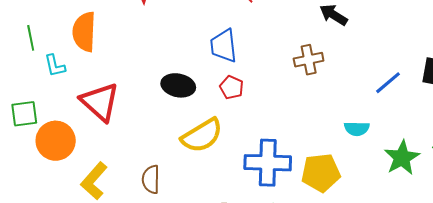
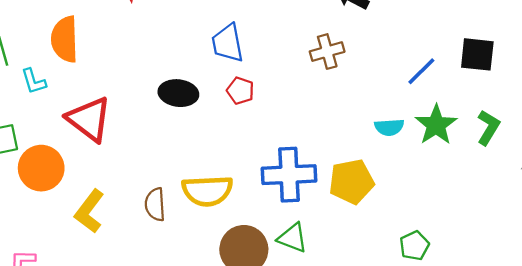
yellow semicircle: (202, 136) -> (207, 191), moved, turned 33
green star: (402, 158) -> (436, 125), moved

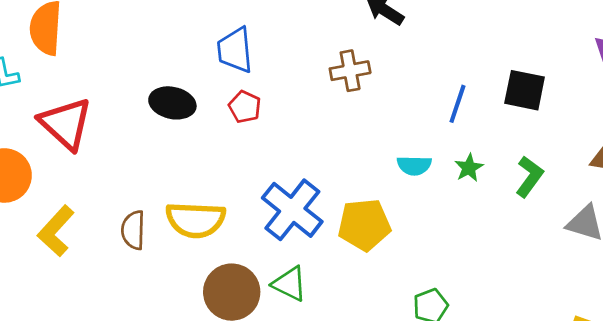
blue line: (421, 71) -> (458, 104), turned -32
green star: (436, 125) -> (469, 168), size x0.6
blue cross: (289, 175) -> (292, 210), turned 36

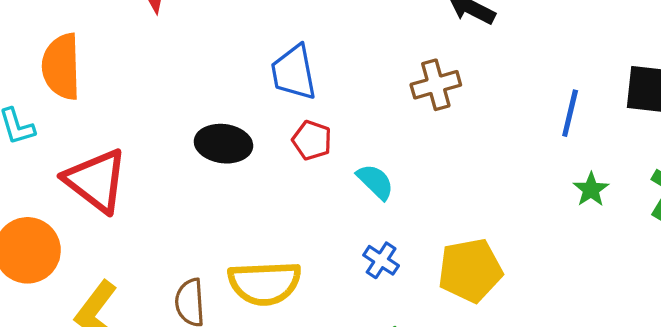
cyan semicircle: (414, 165) -> (375, 182), moved, turned -132
blue cross: (292, 210) -> (381, 260), size x0.5

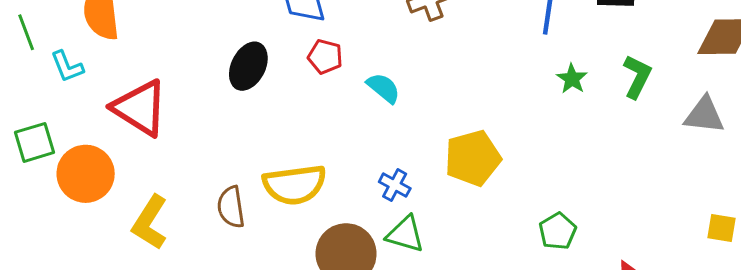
black ellipse: (223, 144) -> (248, 66), turned -66
blue cross: (381, 260) -> (395, 185), moved

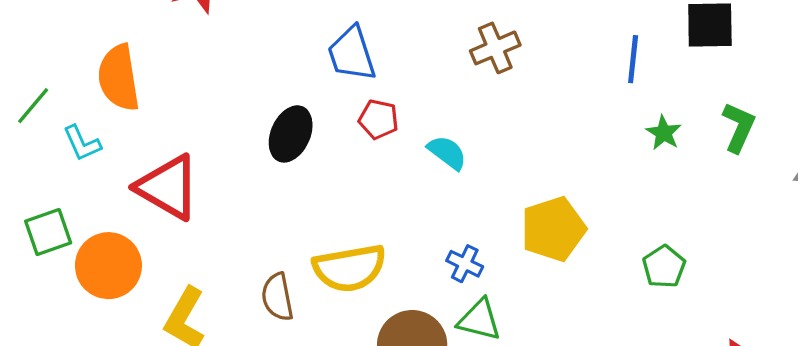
green line: (26, 32) -> (33, 106), turned 63
green pentagon: (558, 231) -> (664, 267), moved

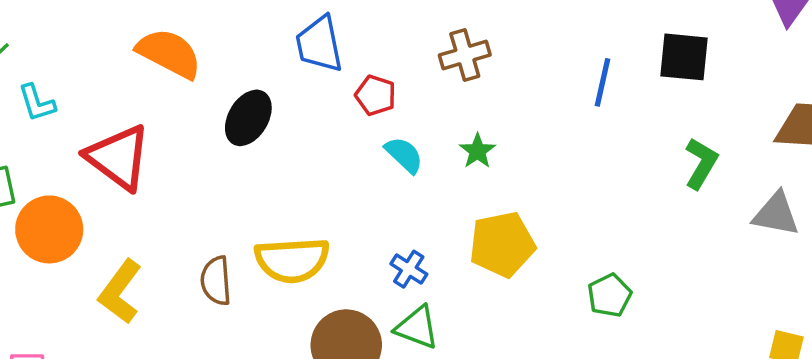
orange semicircle: (119, 78) -> (169, 53), moved, turned 120
red pentagon: (379, 119) -> (376, 95), moved
green star: (664, 133) -> (477, 151), moved

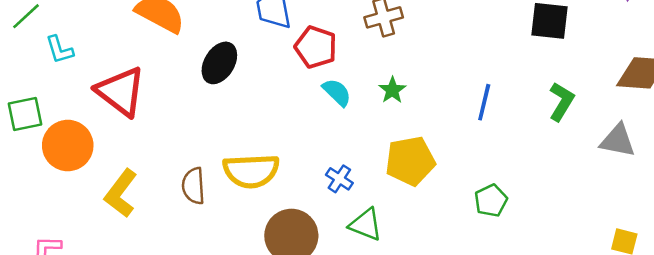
blue line: (602, 82) -> (484, 102), moved
red pentagon: (376, 95) -> (316, 47), size x1.4
green triangle: (417, 327) -> (366, 225), moved

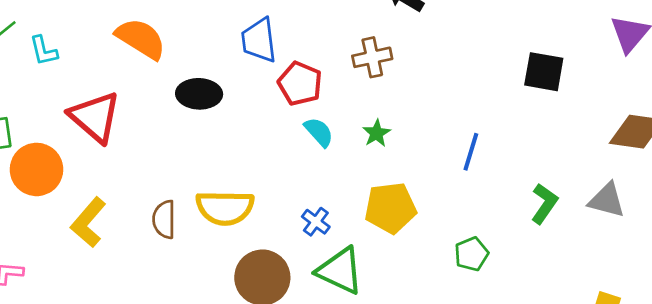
cyan L-shape: (59, 50) -> (44, 51), moved
black ellipse: (219, 63) -> (199, 94), turned 57
green L-shape: (561, 102) -> (544, 204), moved
green triangle: (366, 225) -> (340, 271), size x1.4

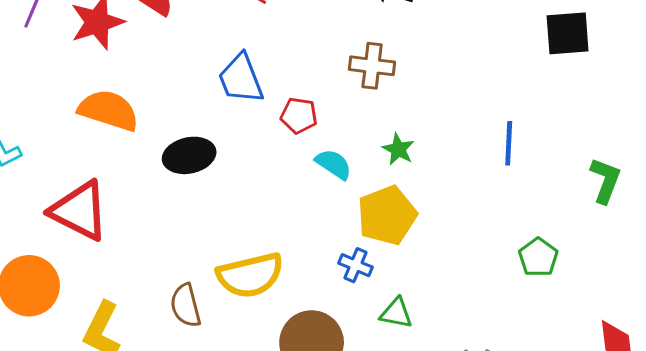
brown cross: (372, 57) -> (372, 66), turned 33
red pentagon: (300, 84) -> (299, 116), size x0.7
yellow pentagon: (390, 208) -> (387, 215), moved
green triangle: (340, 271) -> (396, 313), size x0.6

